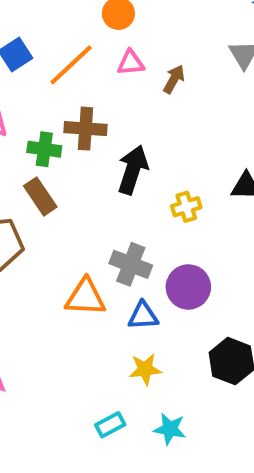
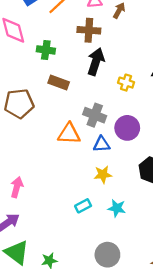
brown cross: (85, 129) -> (89, 30), moved
brown rectangle: (40, 196) -> (59, 83), moved, turned -36
yellow cross: (186, 207) -> (126, 83), turned 35

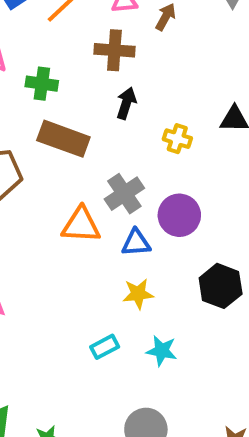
black arrow: (96, 62) -> (126, 103), size x0.7
brown rectangle: (59, 83) -> (63, 139), size x1.4
gray cross: (95, 115) -> (124, 194), turned 35

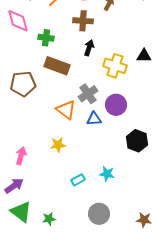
yellow cross: (177, 139) -> (115, 66), size x1.6
orange triangle: (81, 225) -> (66, 110), turned 35
yellow star: (138, 294) -> (58, 145), moved
cyan rectangle: (105, 347) -> (78, 180), moved

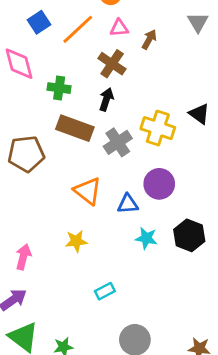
brown cross: (83, 21) -> (112, 64), turned 30
black arrow: (89, 48) -> (106, 99), moved
black triangle: (144, 56) -> (199, 114), turned 35
gray cross: (88, 94) -> (118, 142), moved
cyan star: (107, 174) -> (146, 238), moved

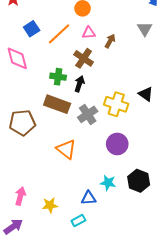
green cross: (59, 88) -> (58, 77), moved
blue triangle: (128, 204) -> (89, 198), moved
yellow star: (76, 241) -> (50, 205), moved

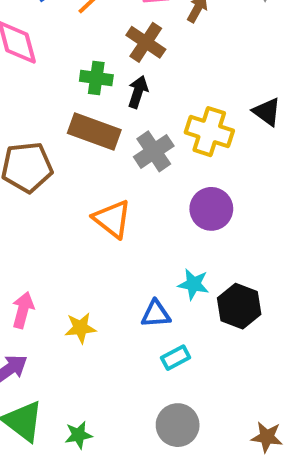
black hexagon: (139, 181) -> (239, 306), moved
cyan rectangle: (78, 221) -> (176, 358), moved

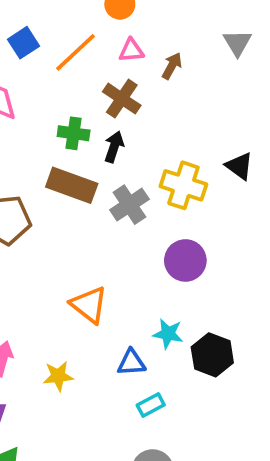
orange triangle: (112, 219) -> (89, 305), moved

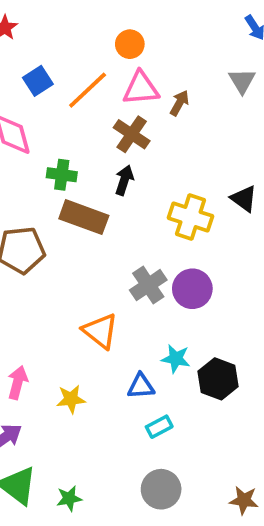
pink triangle: (131, 50) -> (141, 88), size x1.5
green cross: (74, 133) -> (62, 175), moved
gray cross: (129, 205) -> (148, 285), moved

